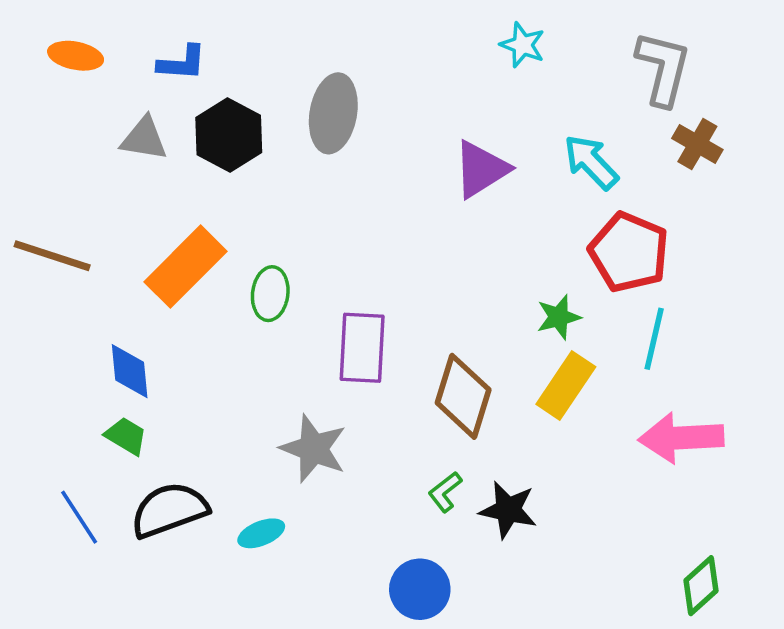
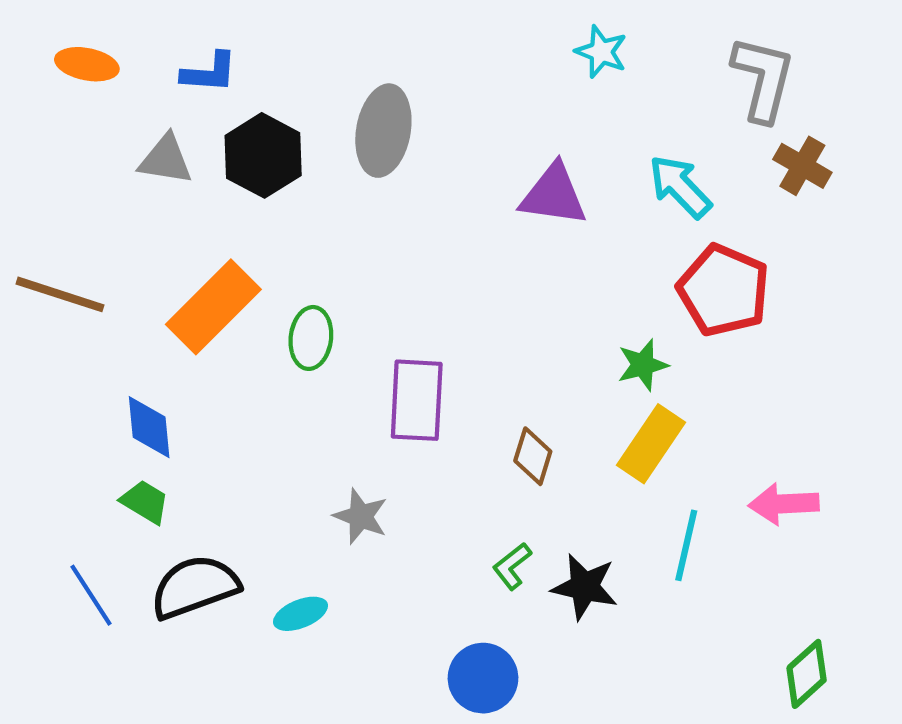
purple triangle: (481, 169) -> (554, 195), turned 40
cyan line: (654, 339) -> (686, 545), moved
brown diamond: (463, 396) -> (533, 456), size x0.6
pink arrow: (681, 438) -> (784, 504), size x0.7
gray star: (313, 449) -> (361, 516), size x0.7

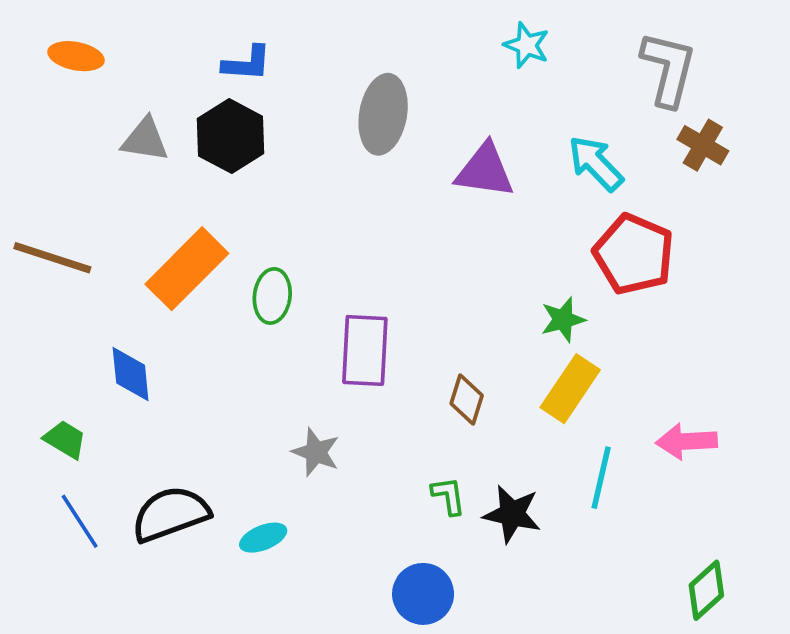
blue L-shape: (209, 73) -> (247, 63), moved
gray ellipse: (383, 131) -> (383, 114), moved
green trapezoid: (145, 502) -> (65, 439), moved
green L-shape: (512, 566) -> (448, 496), turned 120

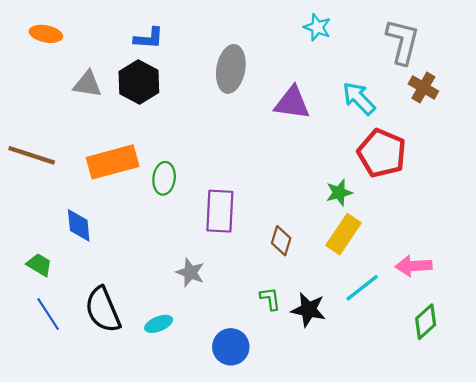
orange rectangle: (187, 269) -> (113, 162), turned 30
cyan line: (601, 478) -> (362, 288), turned 39
black semicircle: (170, 514) -> (103, 310), turned -93
green diamond: (706, 590) -> (426, 322), moved
blue circle: (423, 594) -> (231, 347), moved

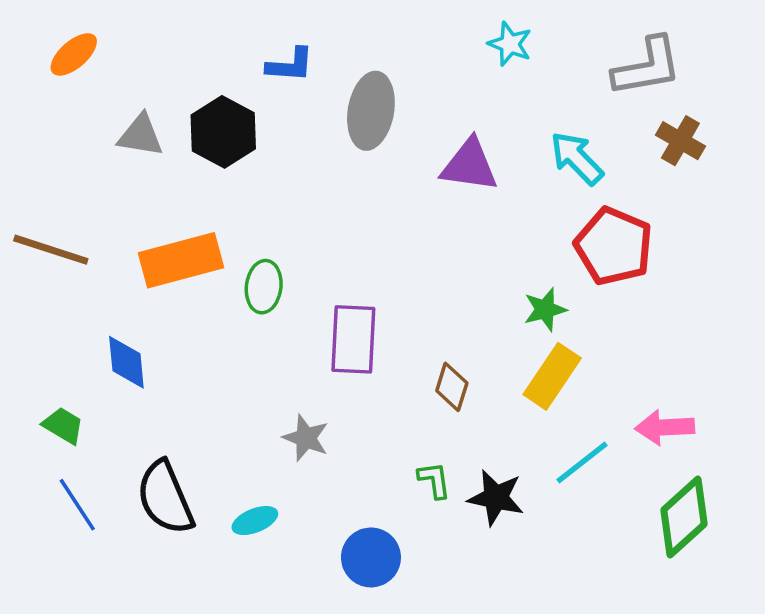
orange ellipse: (46, 34) -> (74, 54), turned -52
blue L-shape: (149, 38) -> (290, 65), moved
gray L-shape: (403, 42) -> (647, 67), turned 66
green diamond: (426, 322) -> (684, 517), size x1.4

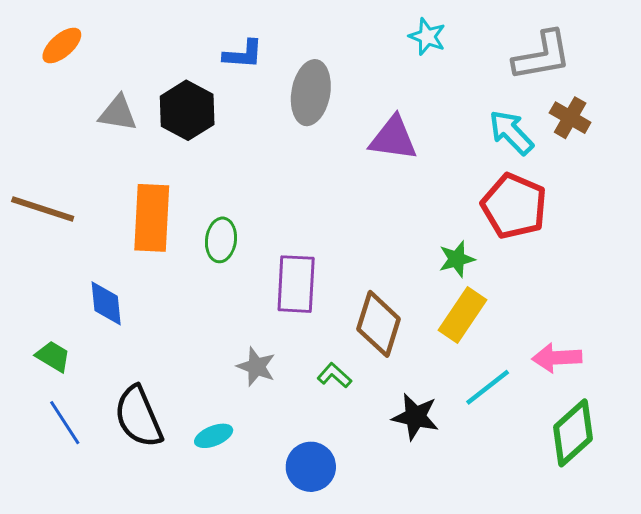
cyan arrow: (577, 158) -> (511, 132), moved
orange rectangle: (181, 260) -> (152, 218), turned -72
brown diamond: (452, 387) -> (379, 324), size x1.6
green L-shape: (434, 480) -> (334, 375), moved, turned -40

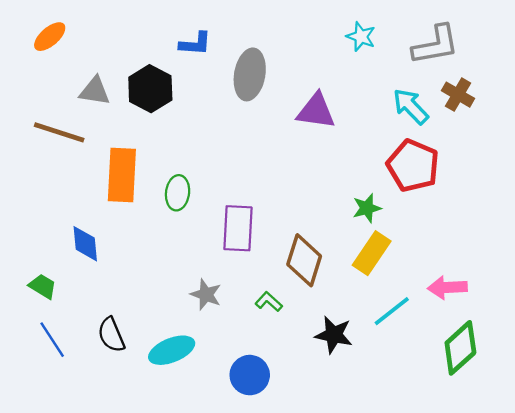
cyan star: (427, 37) -> (361, 37), moved
brown line: (43, 209) -> (59, 132), moved
black semicircle: (138, 417) -> (111, 335), size x0.7
cyan ellipse: (214, 436) -> (172, 350), size x1.5

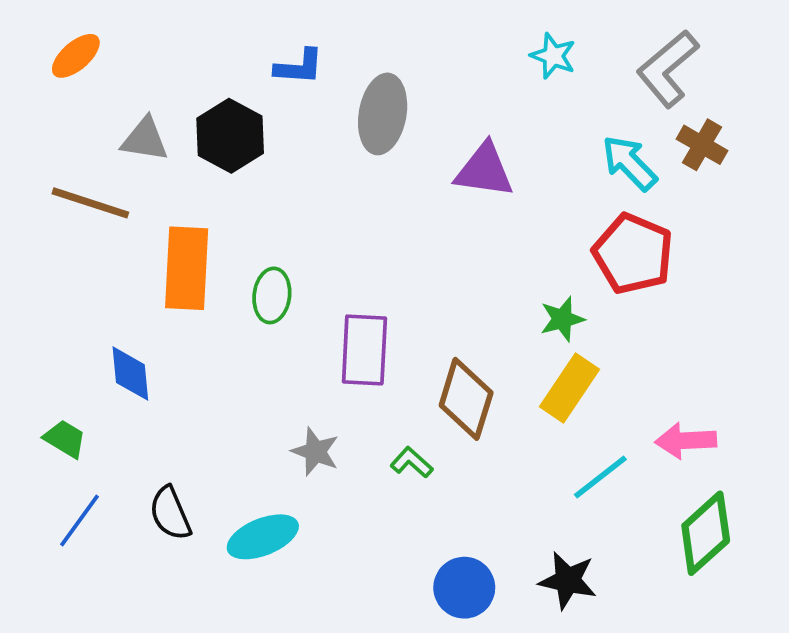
gray L-shape: (436, 45) -> (668, 69), turned 150
black star: (334, 335) -> (568, 580), moved
blue line: (52, 340) -> (79, 521), turned 69
blue circle: (250, 375) -> (464, 588), moved

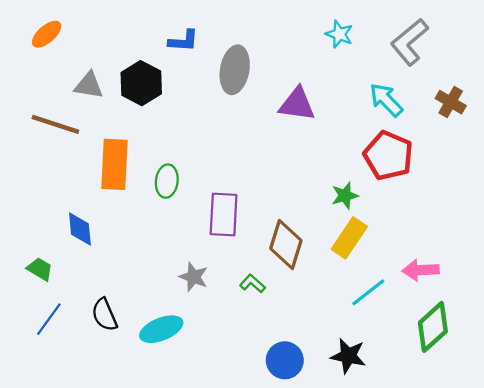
brown cross: (702, 145) -> (451, 102), moved

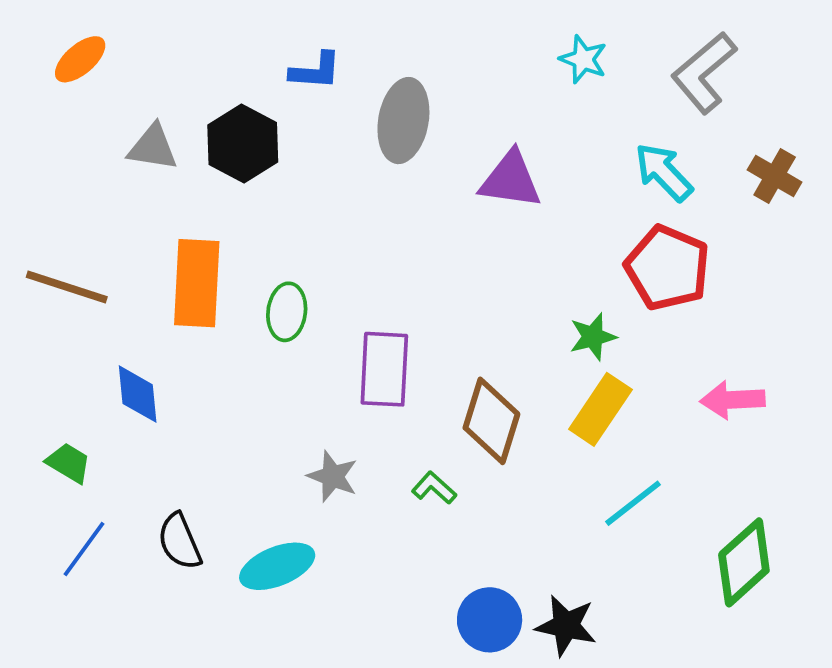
brown line: (55, 124) -> (67, 287), moved
pink arrow: (421, 270) -> (732, 400), moved
black star: (348, 356) -> (566, 626), moved

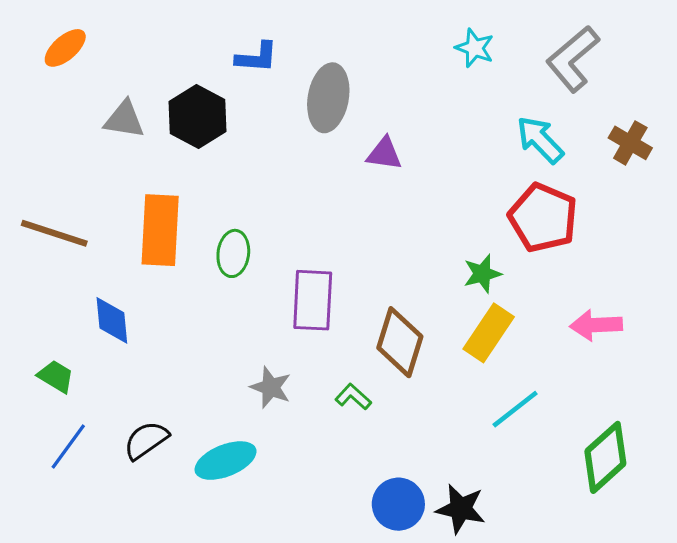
purple triangle: (511, 180) -> (384, 154), moved, size x0.7
black semicircle: (180, 541) -> (146, 440), turned 78

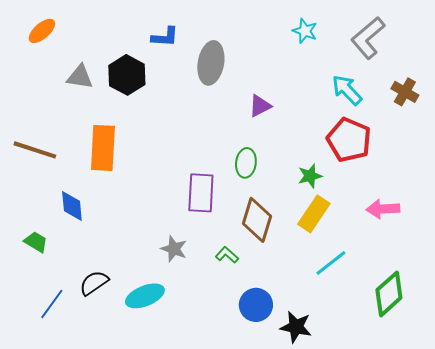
purple triangle: (384, 154) -> (260, 106), moved, turned -35
green ellipse: (233, 253) -> (246, 163), moved
blue line: (68, 446) -> (52, 304), moved
blue circle: (398, 504) -> (256, 305), moved

